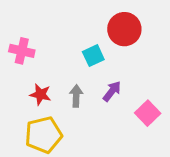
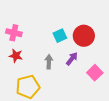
red circle: (124, 29) -> (84, 36), moved
red star: (40, 94) -> (16, 56), moved

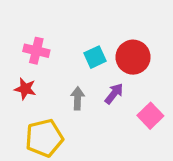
pink cross: (14, 33) -> (36, 51), moved

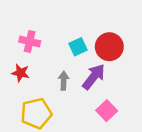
purple arrow: (114, 94) -> (94, 77), size x1.5
pink square: (150, 116) -> (107, 111), moved

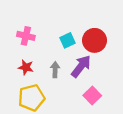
red star: (20, 73) -> (26, 67), moved

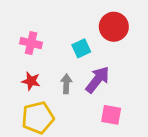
red circle: (95, 40) -> (114, 27), moved
pink square: (92, 96) -> (111, 115), turned -36

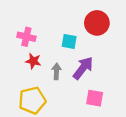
cyan square: (81, 48) -> (69, 41), turned 35
red star: (31, 81) -> (33, 61), moved

